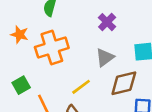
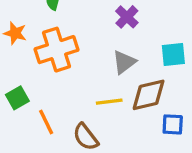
yellow line: (81, 87) -> (109, 102), moved, turned 30

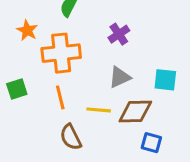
purple cross: (127, 17) -> (119, 34), moved
orange line: (46, 122) -> (60, 97), moved

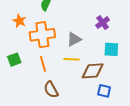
purple cross: (119, 34) -> (103, 23), moved
gray triangle: (120, 77) -> (74, 39), moved
yellow line: (99, 110) -> (71, 59), moved

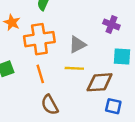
purple cross: (103, 23) -> (111, 24), turned -32

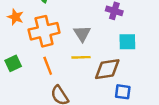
gray triangle: (77, 45) -> (82, 34), turned -30

